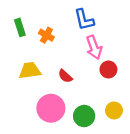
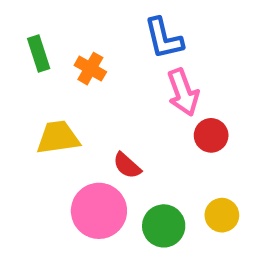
red semicircle: (65, 76) -> (127, 166), moved

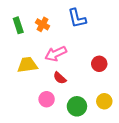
orange cross: (90, 69) -> (43, 24), moved
pink arrow: (183, 92) -> (56, 54), moved, turned 85
pink circle: (99, 211) -> (47, 99), size x0.6

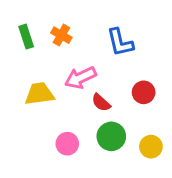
blue L-shape: (77, 18) -> (120, 42), moved
red semicircle: (60, 78) -> (101, 103), moved
green circle: (77, 106) -> (111, 136), moved

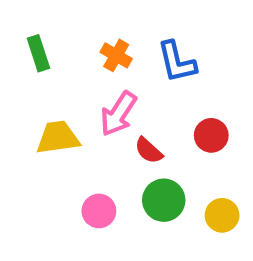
orange cross: (61, 35) -> (116, 55), moved
pink arrow: (80, 78) -> (118, 114), turned -32

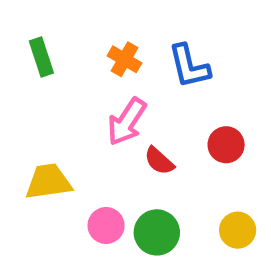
yellow trapezoid: (58, 138) -> (48, 182), moved
green circle: (164, 200) -> (157, 232), moved

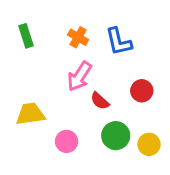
green circle: (157, 232) -> (116, 136), moved

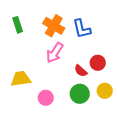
orange cross: (78, 37) -> (54, 26), size x1.5
red semicircle: (100, 101) -> (81, 71), moved
yellow circle: (149, 144) -> (105, 91), moved

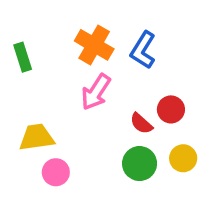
green rectangle: (18, 25) -> (23, 57), moved
blue L-shape: (82, 29) -> (143, 50), turned 45
pink circle: (46, 98) -> (56, 172), moved

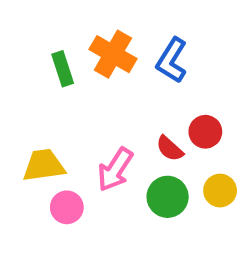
green rectangle: (23, 57) -> (63, 69), moved
pink arrow: (96, 92) -> (115, 170), moved

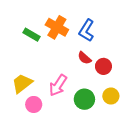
green rectangle: (63, 69) -> (32, 35), turned -42
red semicircle: (170, 149) -> (84, 58), moved
yellow trapezoid: (44, 165) -> (22, 83), turned -30

